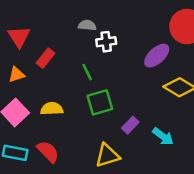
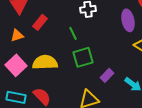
purple ellipse: (157, 56) -> (128, 20), turned -60
yellow semicircle: (52, 109) -> (45, 62), size x1.4

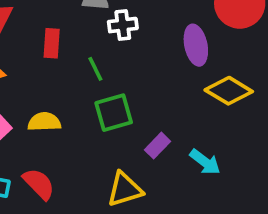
red rectangle: (40, 22) -> (52, 43), moved, turned -35
yellow semicircle: (45, 62) -> (44, 122), size x0.7

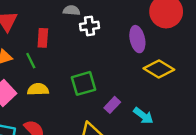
green line: (95, 69) -> (31, 61), moved

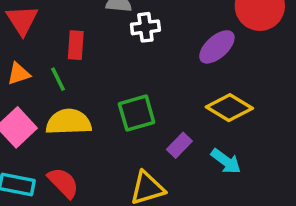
purple ellipse: (137, 39) -> (217, 47), turned 60
yellow diamond: (159, 69) -> (229, 108), moved
yellow semicircle: (38, 89) -> (69, 122), size x1.4

